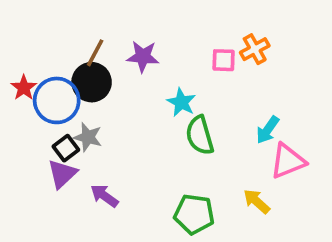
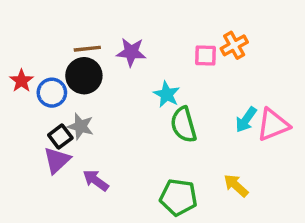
brown line: (95, 53) -> (87, 49), turned 56
blue circle: (57, 100) -> (52, 93), size x0.7
pink triangle: (288, 161) -> (273, 125), moved

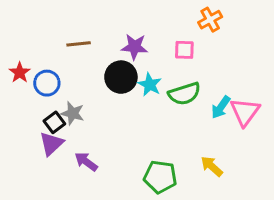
orange cross: (234, 45) -> (210, 20), moved
purple star: (131, 52) -> (135, 47), moved
black circle: (84, 76) -> (121, 77), moved
green semicircle: (184, 125) -> (184, 94), moved, turned -92
pink triangle: (273, 125) -> (245, 112), turned -32

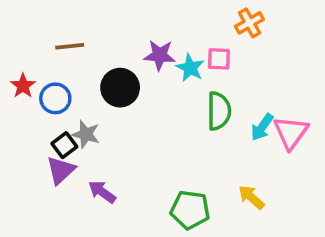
brown line: (79, 44) -> (70, 46), moved
black circle: (121, 77) -> (120, 88), moved
cyan star: (150, 85) -> (190, 68), moved
green semicircle: (184, 94) -> (219, 111), turned -72

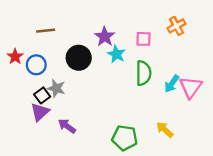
orange cross: (249, 23) -> (176, 26), moved
purple star: (160, 55) -> (105, 37), turned 30
cyan star: (190, 68) -> (116, 54), moved

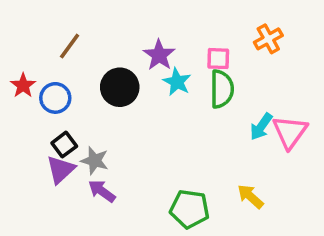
brown line: (46, 31) -> (70, 46), turned -48
green semicircle: (143, 73) -> (222, 89), moved
gray star: (56, 88) -> (95, 161), moved

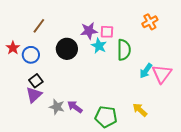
purple star: (159, 55) -> (89, 31), turned 30
pink square: (218, 59) -> (107, 32), moved
gray star: (95, 161) -> (57, 107), moved
purple arrow: (102, 191) -> (75, 107), moved

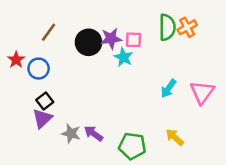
black circle: (67, 49) -> (89, 42), moved
green semicircle: (124, 50) -> (167, 27), moved
cyan arrow: (146, 71) -> (168, 89), moved

